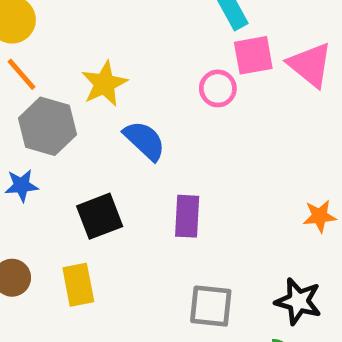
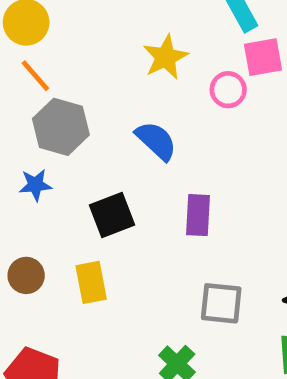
yellow star: (104, 84) -> (165, 57), moved

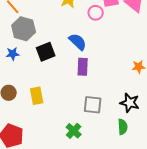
blue semicircle: (156, 141) -> (78, 42), moved
black square: (112, 215) -> (46, 52), moved

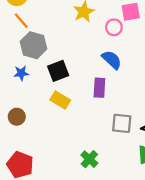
blue semicircle: (78, 42) -> (112, 60), moved
yellow rectangle: (37, 96) -> (60, 100), moved, turned -48
gray square: (93, 105) -> (122, 123), moved

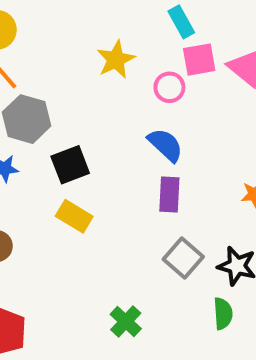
purple rectangle: (99, 88) -> (169, 194), moved
gray square: (122, 123) -> (183, 258), turned 35

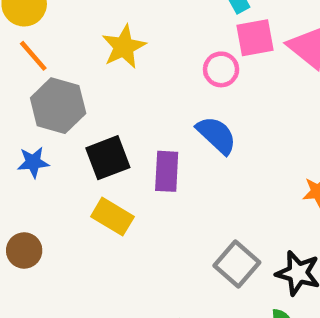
yellow star: (116, 60) -> (124, 47), moved
purple rectangle: (169, 194) -> (167, 171), moved

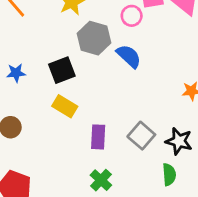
gray hexagon: (58, 106) -> (94, 38), moved
purple rectangle: (167, 171) -> (98, 137), moved

